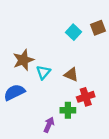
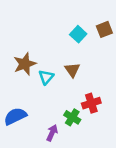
brown triangle: (71, 75) -> (72, 70), moved, turned 32
blue semicircle: (14, 92) -> (15, 116), moved
green cross: (68, 110) -> (72, 117), turned 32

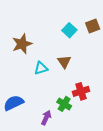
brown star: (25, 64) -> (22, 44), moved
cyan triangle: (46, 77) -> (41, 68), turned 32

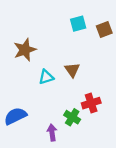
cyan square: (69, 30) -> (78, 24), moved, turned 32
purple arrow: (46, 118) -> (52, 133), turned -32

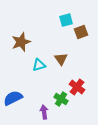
brown square: (104, 30) -> (81, 32), moved
red cross: (91, 103) -> (77, 87), turned -35

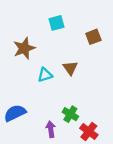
cyan square: (66, 20) -> (56, 23), moved
red cross: (77, 87) -> (89, 132), moved

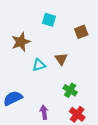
cyan square: (56, 23) -> (49, 20), turned 32
green cross: (70, 114) -> (70, 90), moved

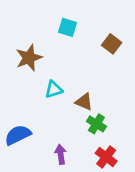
brown square: (81, 32) -> (112, 44), turned -32
brown triangle: (61, 59) -> (84, 102), moved, turned -32

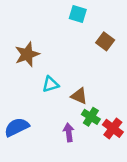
cyan square: (68, 27) -> (78, 14), moved
purple arrow: (61, 154) -> (69, 132), moved
red cross: (106, 157) -> (113, 128), moved

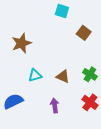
cyan triangle: (50, 84) -> (35, 75), moved
green cross: (91, 117) -> (90, 74), moved

